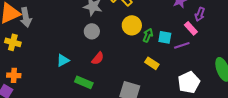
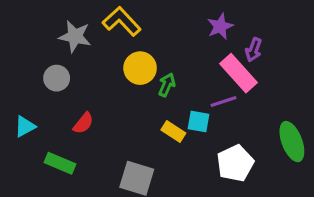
pink rectangle: (191, 28) -> (239, 73), size x1.6
gray circle: (92, 31) -> (57, 78), moved
cyan square: (165, 37) -> (198, 121), moved

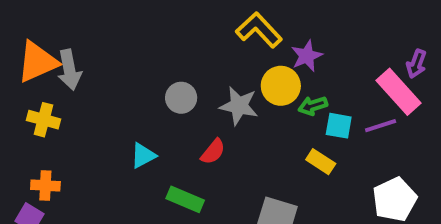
purple star: (220, 26) -> (307, 56), moved
gray star: (75, 36) -> (239, 106), moved
green arrow: (167, 85) -> (313, 106), turned -130
cyan square: (198, 121) -> (339, 126), moved

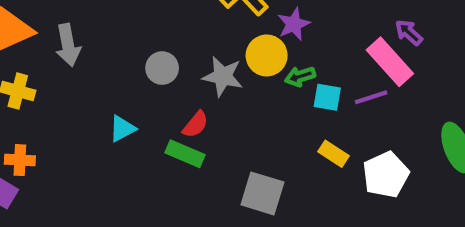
purple arrow: (416, 64) -> (409, 32), turned 112
gray arrow: (69, 70) -> (68, 45), moved
yellow rectangle: (321, 162) -> (334, 154), moved
green rectangle: (185, 199) -> (185, 154), moved

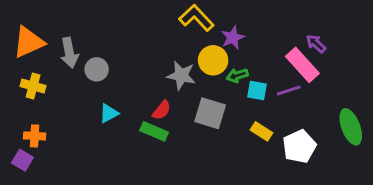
gray circle: (162, 68) -> (97, 69), moved
gray square: (262, 193) -> (210, 113), moved

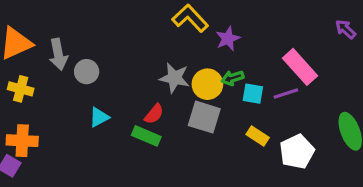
purple arrow: (316, 44) -> (346, 29), moved
yellow circle: (213, 60) -> (207, 84), moved
orange cross: (35, 136) -> (22, 141), size x1.4

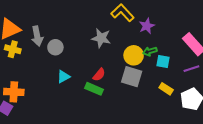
gray star: (174, 78) -> (101, 38), moved
yellow cross: (21, 89) -> (13, 49), moved
purple line: (286, 94) -> (191, 69), moved

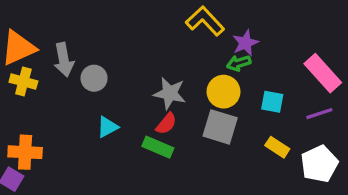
gray star: (101, 38) -> (170, 93), moved
green arrow: (150, 51) -> (239, 63), moved

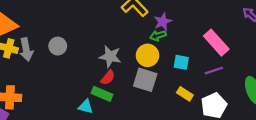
gray arrow: (64, 60) -> (26, 50), moved
cyan triangle: (107, 127) -> (86, 107), moved, turned 42

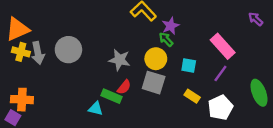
green arrow: (158, 36) -> (166, 39), turned 63
gray circle: (58, 46) -> (68, 50), size x1.5
purple line: (214, 71) -> (220, 73), turned -36
red semicircle: (108, 78) -> (124, 87), moved

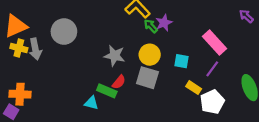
green arrow: (166, 39) -> (151, 26), moved
gray circle: (68, 50) -> (64, 32), moved
yellow rectangle: (192, 96) -> (194, 88), moved

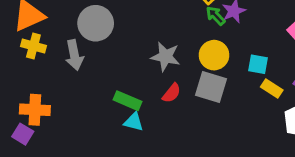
gray arrow: (35, 49) -> (74, 55), moved
yellow rectangle: (194, 88) -> (272, 89), moved
green rectangle: (107, 91) -> (127, 101), moved

